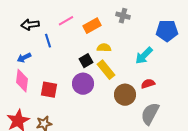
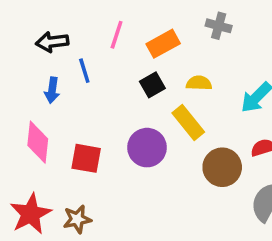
pink line: (66, 21) -> (117, 35), turned -42
yellow semicircle: (104, 48) -> (199, 83), moved
blue arrow: (24, 58) -> (52, 90), moved, turned -56
black square: (86, 61) -> (152, 85), moved

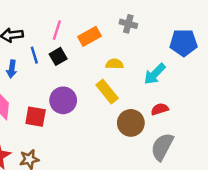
black square: (152, 85) -> (58, 56), moved
purple circle: (147, 148) -> (63, 100), moved

